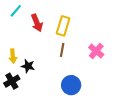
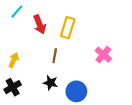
brown line: (62, 50) -> (55, 56), moved
yellow arrow: (13, 56) -> (14, 60), turned -152
black star: (28, 66) -> (50, 83), moved

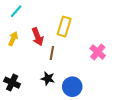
red arrow: (40, 24) -> (38, 37), moved
yellow arrow: (14, 60) -> (13, 39), moved
black cross: (13, 87) -> (12, 83), turned -35

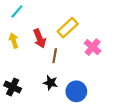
yellow rectangle: (64, 27) -> (68, 28), turned 30
yellow arrow: (13, 39) -> (14, 41), turned -40
pink cross: (98, 52) -> (93, 47), moved

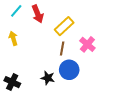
red arrow: (40, 38) -> (38, 14), moved
brown line: (55, 56) -> (62, 48), moved
blue circle: (76, 91) -> (69, 70), moved

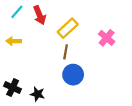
yellow arrow: (13, 38) -> (14, 41), turned -72
pink cross: (87, 44) -> (107, 38), moved
black star: (48, 78) -> (37, 94), moved

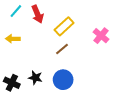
brown line: (66, 52) -> (62, 49), turned 40
blue circle: (73, 75) -> (63, 80), moved
black star: (37, 94) -> (35, 78), moved

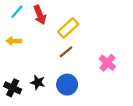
pink cross: (101, 36) -> (107, 63), moved

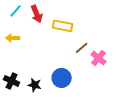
yellow rectangle: (68, 28) -> (63, 26), turned 54
brown line: (66, 52) -> (82, 48), moved
black star: (38, 82) -> (35, 85), moved

